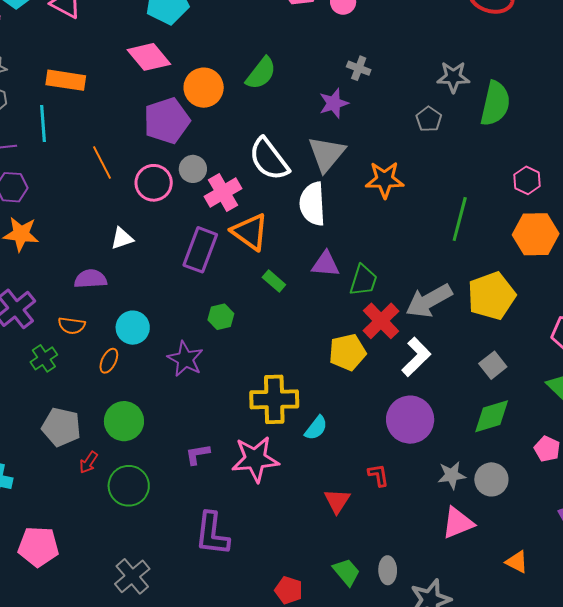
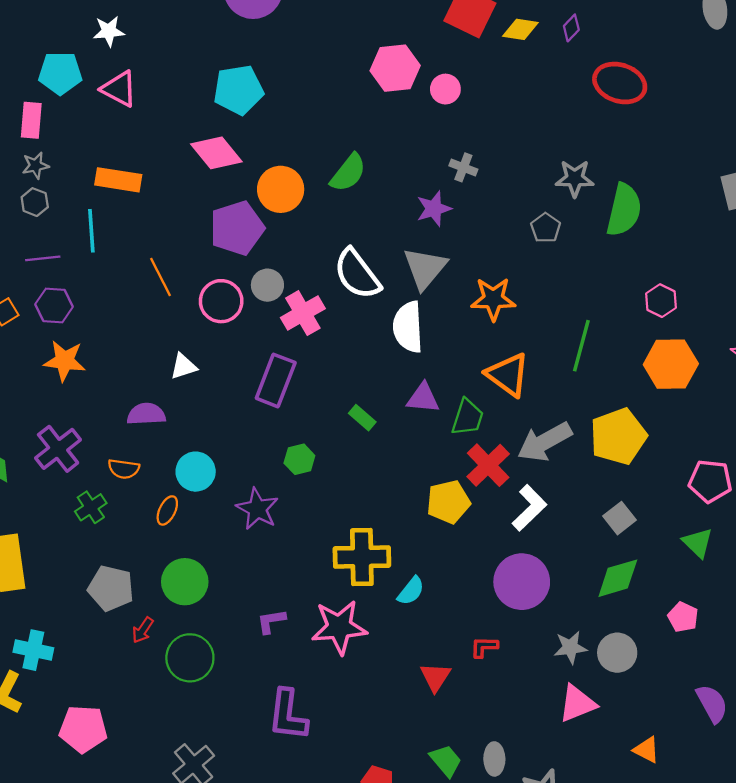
orange triangle: (250, 232) -> (508, 375), moved
red L-shape: (378, 475) -> (484, 647), turned -80

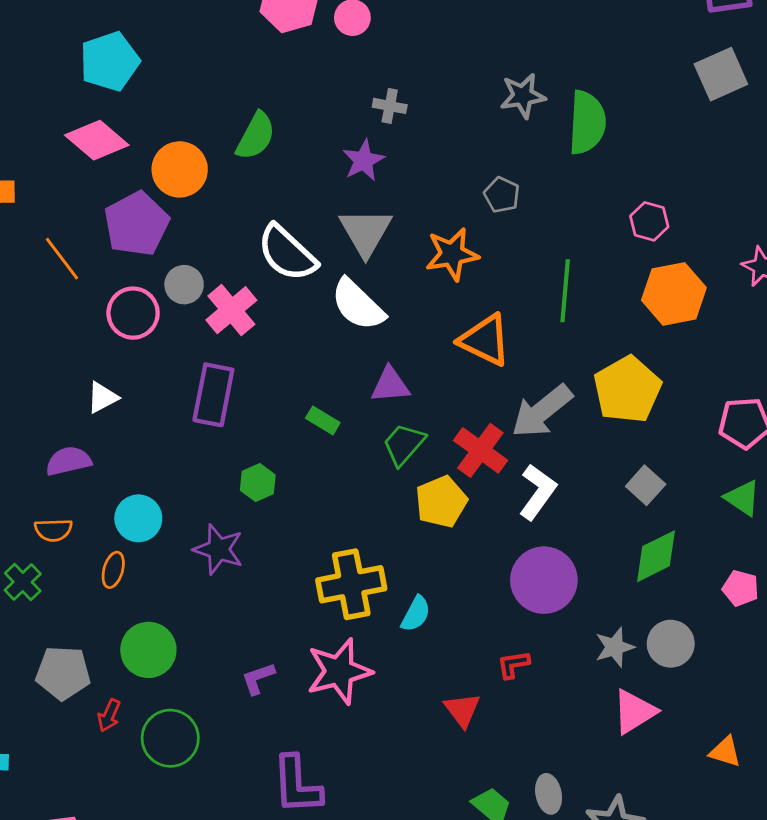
gray pentagon: (546, 228) -> (502, 195), moved
orange line: (161, 277) -> (62, 259), moved
white semicircle: (408, 327) -> (358, 305), turned -33
green trapezoid: (468, 417) -> (404, 444), moved, turned -147

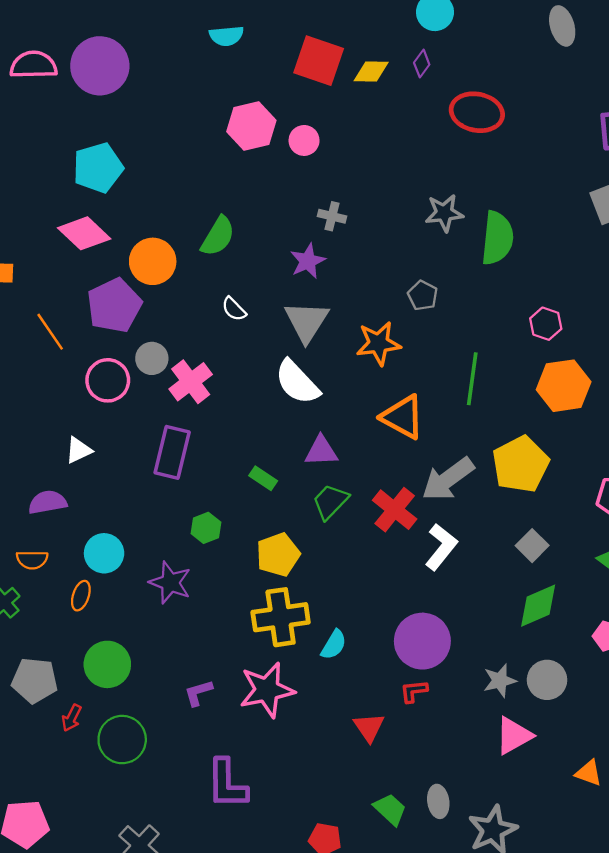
white semicircle: (287, 253) -> (234, 309), moved, size x0.5
yellow pentagon: (441, 502) -> (278, 555), moved
purple circle: (544, 580) -> (422, 641), moved

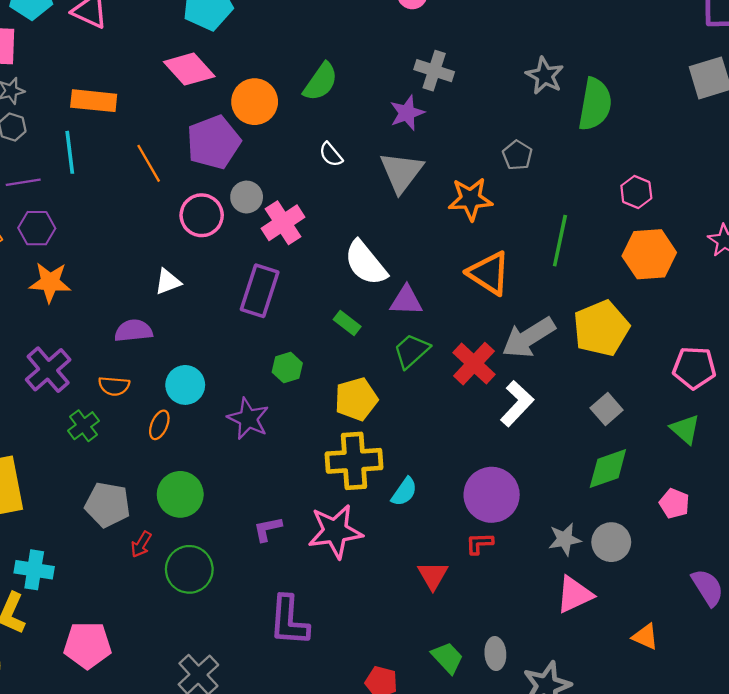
gray star: (444, 213) -> (545, 76), turned 30
gray cross: (332, 216) -> (434, 71), size x1.4
white semicircle: (297, 382) -> (366, 263), moved

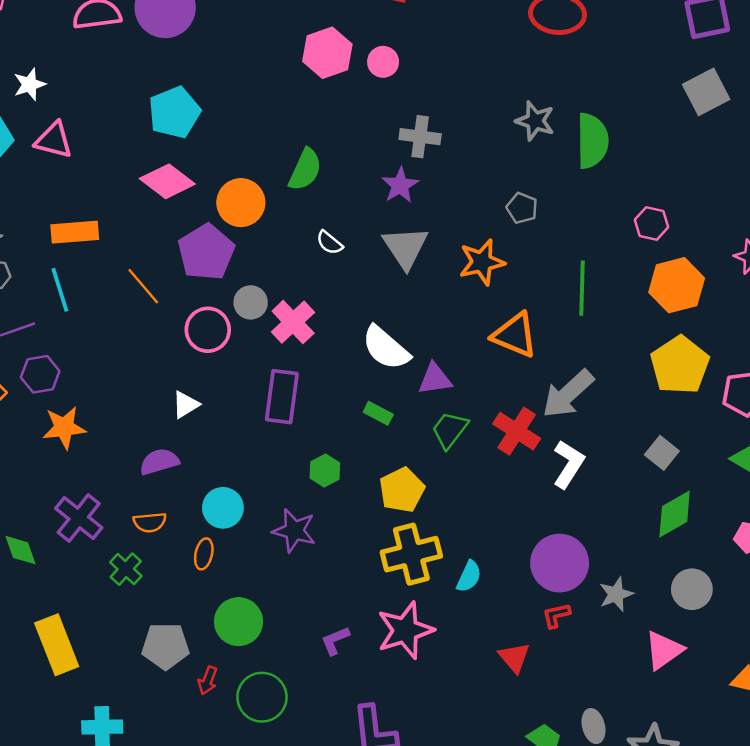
yellow pentagon: (601, 328) -> (680, 365), moved
gray star: (565, 539) -> (616, 594), moved

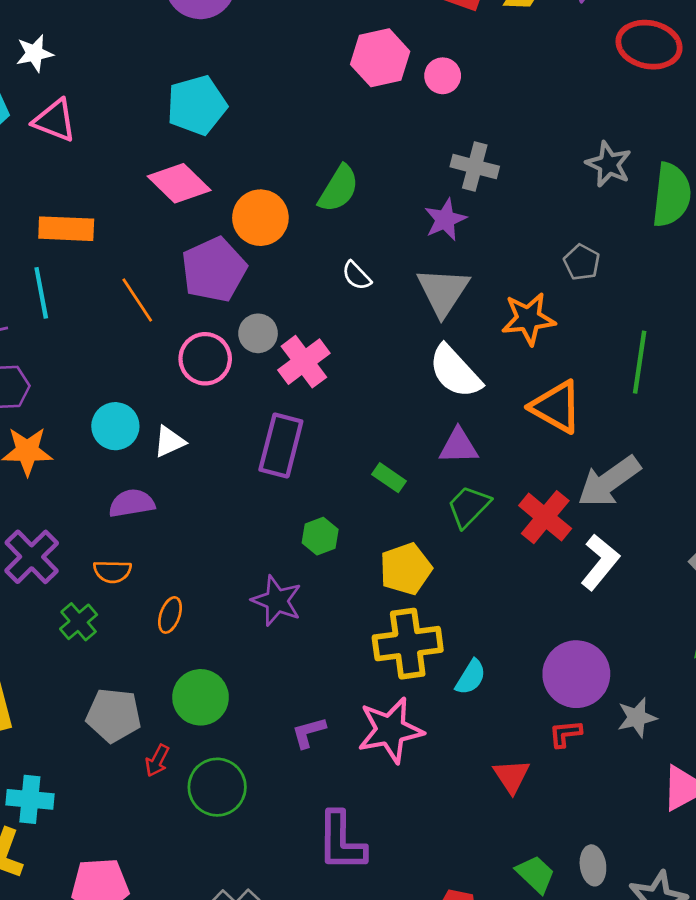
white semicircle: (386, 348) -> (455, 372), moved
cyan circle: (223, 508) -> (115, 426), moved

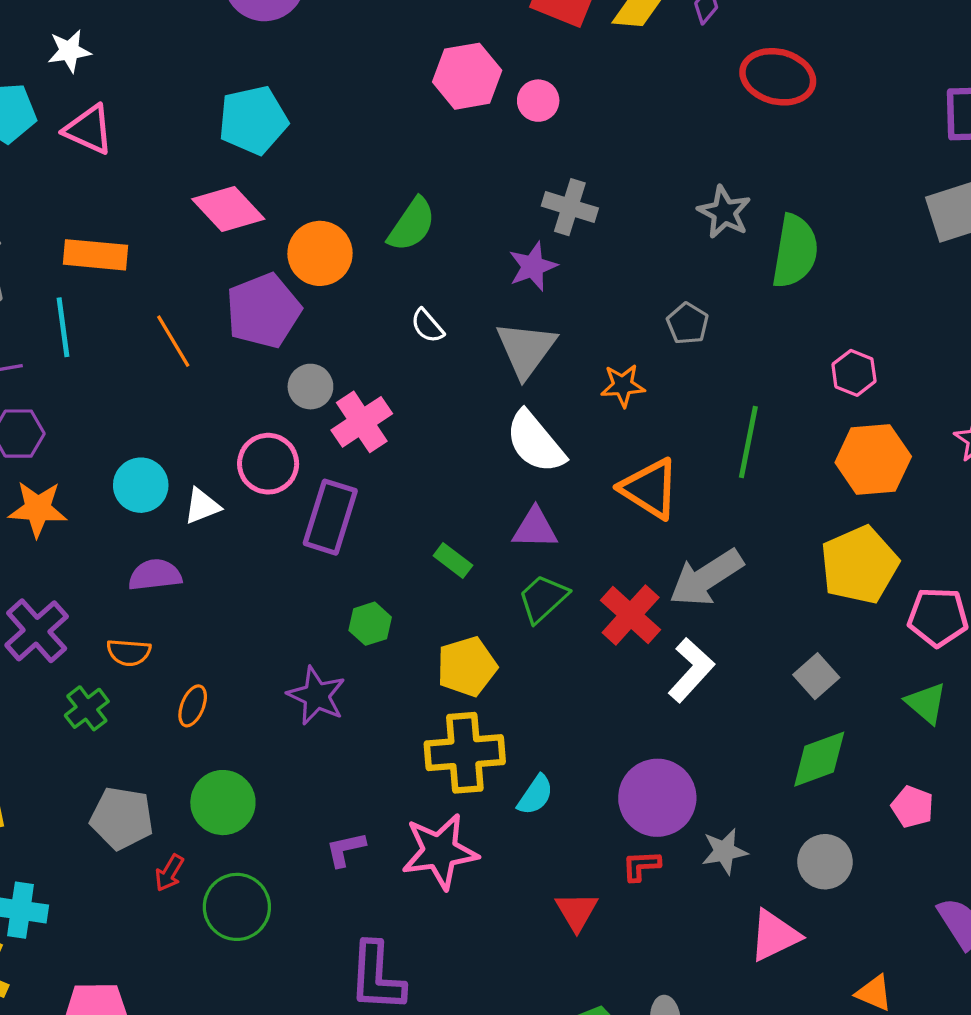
orange star: (528, 319) -> (623, 386), size x0.7
pink circle: (205, 359) -> (268, 464), moved

